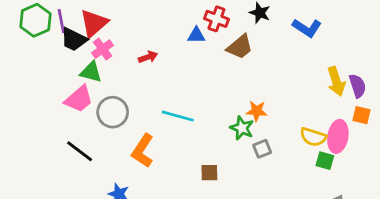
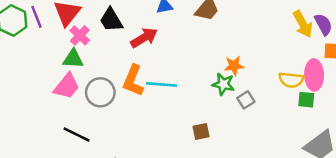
black trapezoid: (74, 39) -> (111, 20), moved, turned 44
red arrow: (148, 57) -> (144, 38), moved, size x1.5
orange L-shape: (143, 151) -> (133, 81), moved

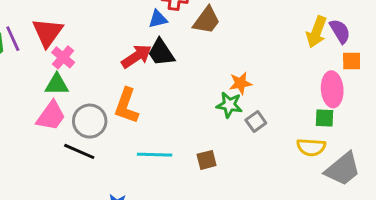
black trapezoid: (111, 20) -> (161, 53), moved
yellow arrow: (303, 24) -> (316, 32), turned 52
yellow semicircle: (291, 80) -> (311, 147), moved
cyan line: (162, 84) -> (155, 155), moved
black line: (77, 135) -> (79, 151), moved

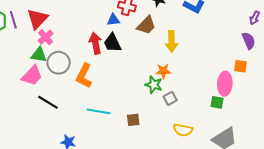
purple semicircle: (340, 31) -> (249, 41), moved
yellow arrow: (316, 32) -> (172, 41), moved, turned -30
red arrow: (136, 56) -> (95, 43), turned -75
gray circle: (90, 121) -> (59, 63), moved
yellow semicircle: (311, 147) -> (183, 130), moved

